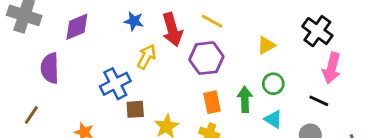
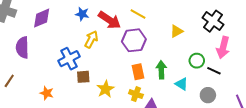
red arrow: (172, 30) -> (110, 20), turned -40
green circle: (273, 84) -> (197, 61), moved

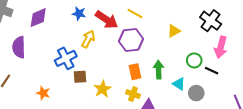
gray circle: (208, 95) -> (196, 93), moved

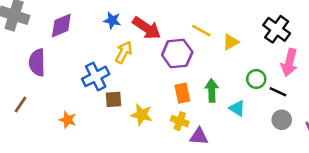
yellow line: (135, 14) -> (201, 31), moved
yellow star: (102, 89) -> (142, 115), turned -30
gray circle: (196, 93) -> (282, 120), moved

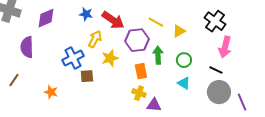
green circle: (256, 79) -> (184, 60), moved
green arrow: (212, 90) -> (158, 55), moved
yellow star: (142, 115) -> (110, 58), moved, turned -30
gray circle: (282, 120) -> (219, 92), size x1.5

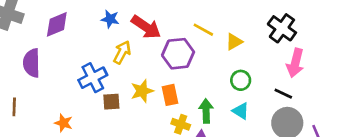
green arrow: (158, 55) -> (206, 111), moved
yellow star: (110, 58) -> (142, 91), moved
orange rectangle: (141, 71) -> (170, 95), moved
brown line: (14, 80) -> (14, 107), turned -32

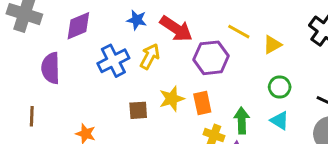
blue cross: (93, 78) -> (113, 61), moved

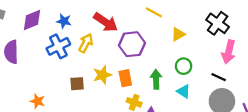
blue star: (137, 20) -> (64, 21), moved
yellow line: (239, 32) -> (154, 12), moved
green arrow: (242, 121) -> (156, 79), moved

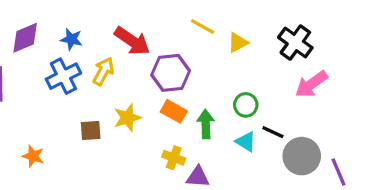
yellow triangle: (178, 34) -> (238, 43), moved
pink arrow: (229, 52) -> (311, 84), turned 40
black line: (219, 77) -> (273, 132), moved
orange rectangle: (125, 78) -> (174, 111), moved, turned -49

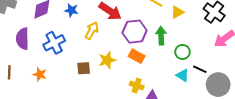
blue cross: (63, 76) -> (54, 43), moved
green arrow: (206, 124) -> (161, 36), moved
orange star: (33, 156) -> (40, 74), moved

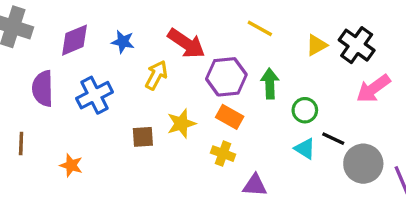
yellow triangle: (177, 12) -> (317, 45), moved
orange star: (40, 74) -> (71, 165), moved
yellow cross: (137, 86) -> (223, 154), moved

